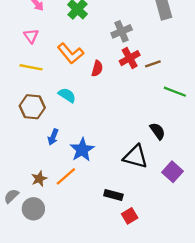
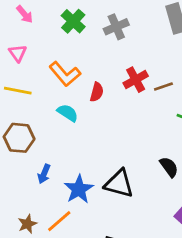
gray cross: (122, 31) -> (116, 27), moved
cyan semicircle: (67, 95) -> (68, 113), moved
black triangle: (135, 157) -> (119, 184), moved

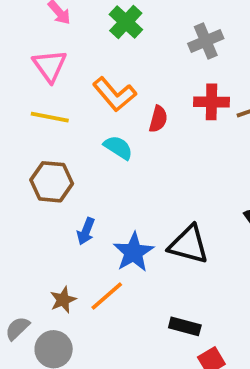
gray cross: (116, 27) -> (206, 41), moved
pink triangle: (18, 53) -> (50, 66), size x1.4
red cross: (136, 80) -> (211, 102), turned 30

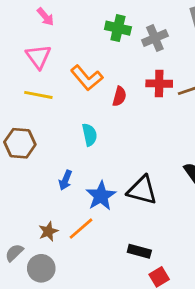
green cross: (126, 22) -> (118, 28), moved, turned -30
cyan semicircle: (118, 148) -> (90, 135), moved, turned 45
brown hexagon: (52, 182) -> (20, 143), moved

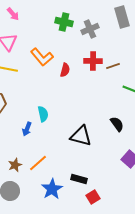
cyan semicircle: (90, 135) -> (43, 114), moved
blue star: (101, 196) -> (52, 189), moved

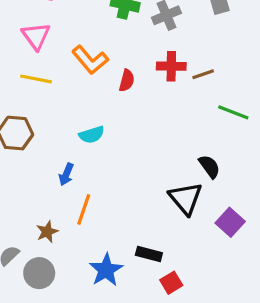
cyan semicircle: (43, 114) -> (92, 135), moved, turned 84
black triangle: (81, 136) -> (186, 198), moved, turned 35
orange line: (38, 163) -> (84, 209), moved, turned -30

